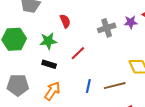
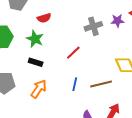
red semicircle: (65, 21) -> (44, 18), moved, turned 96
green star: (48, 41) -> (35, 39), turned 30
red line: (78, 53) -> (73, 53), moved

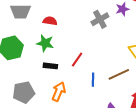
red semicircle: (44, 18) -> (50, 21), turned -144
red line: (73, 53) -> (77, 60), moved

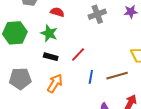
gray cross: (100, 19) -> (97, 14), moved

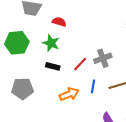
gray cross: (97, 14) -> (103, 58), moved
orange arrow: (55, 83) -> (69, 94), moved, turned 36

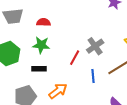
black rectangle: (53, 66) -> (39, 69), moved
orange arrow: (69, 94) -> (58, 91), moved

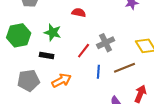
red semicircle: (43, 22) -> (79, 13), moved

